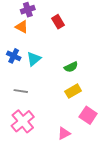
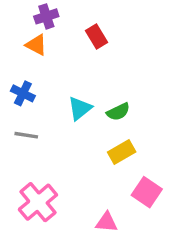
cyan triangle: (34, 59) -> (80, 108), moved
gray line: (21, 91) -> (26, 135), moved
pink triangle: (64, 133) -> (107, 222), turned 32

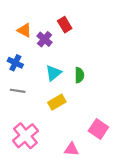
purple cross: (46, 16) -> (45, 39), moved, turned -32
green semicircle: (118, 112) -> (79, 75), turned -64
yellow rectangle: (122, 152) -> (57, 102), moved

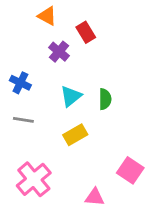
orange triangle: (24, 30) -> (47, 16), moved

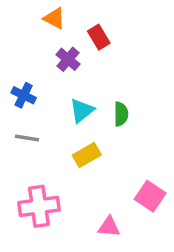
pink cross: (34, 179) -> (39, 206), turned 32

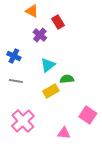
green semicircle: (121, 114) -> (67, 79), moved, turned -96
pink cross: (39, 206) -> (23, 121), turned -35

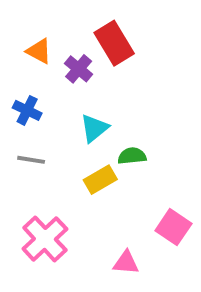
orange triangle: (32, 11) -> (39, 51), moved
red rectangle: (58, 22) -> (114, 43), size x1.5

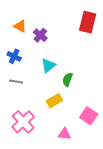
red rectangle: (114, 43) -> (88, 22), moved, turned 45
green semicircle: (132, 156) -> (68, 80), turned -64
yellow rectangle: (100, 180) -> (54, 101), moved

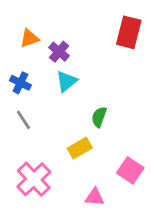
orange triangle: (20, 26) -> (29, 38), turned -48
cyan triangle: (48, 65) -> (66, 81), moved
gray line: (16, 82) -> (23, 120), turned 48

